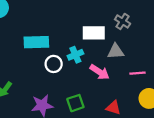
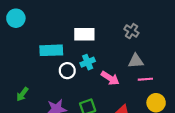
white rectangle: (94, 33) -> (84, 34), moved
gray triangle: (116, 51) -> (136, 61), moved

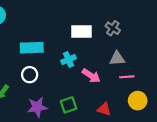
white rectangle: (84, 34) -> (81, 31), moved
white circle: (67, 71) -> (30, 75), moved

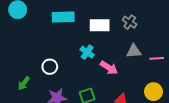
cyan rectangle: (32, 48) -> (63, 17), moved
cyan cross: (69, 60) -> (87, 52), turned -32
pink line: (127, 77) -> (157, 58), moved

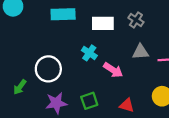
white circle: (50, 67) -> (48, 69), size x1.5

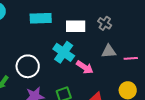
cyan cross: (89, 53) -> (64, 52), size x1.5

